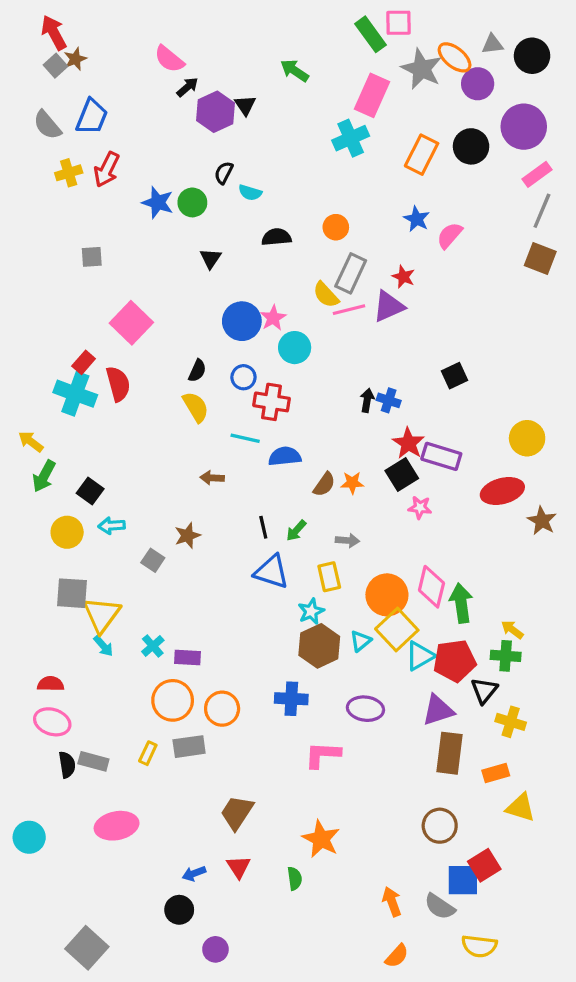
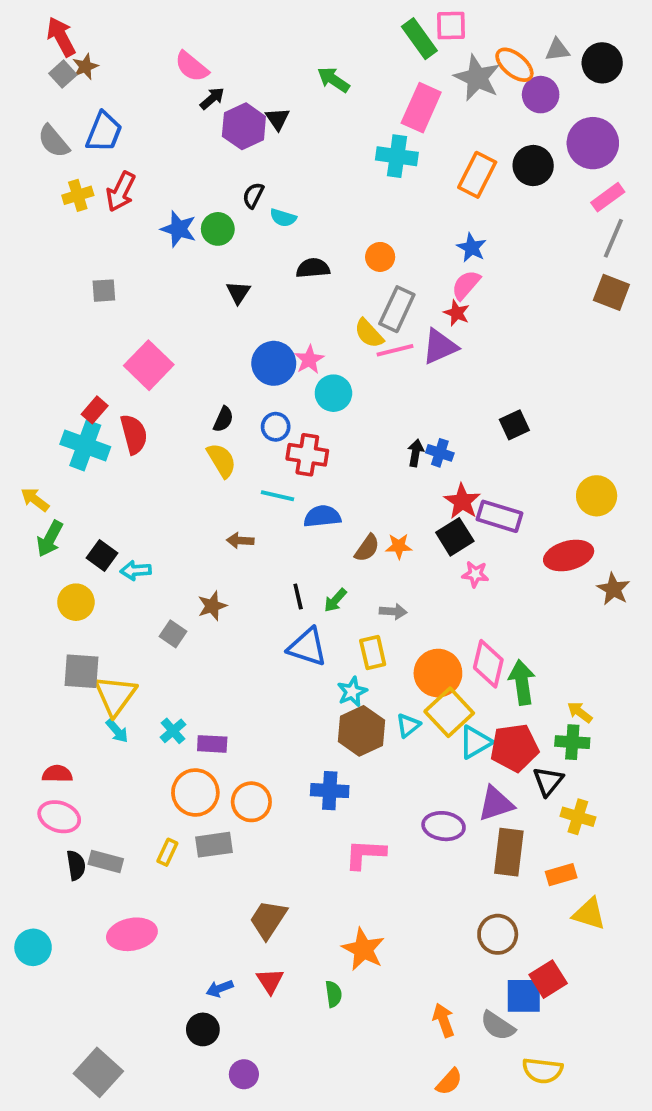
cyan cross: (351, 138) -> (397, 156), turned 32
pink semicircle: (450, 235) -> (466, 285), moved
cyan arrow: (112, 526) -> (136, 570), moved
purple ellipse: (365, 709) -> (444, 826), moved

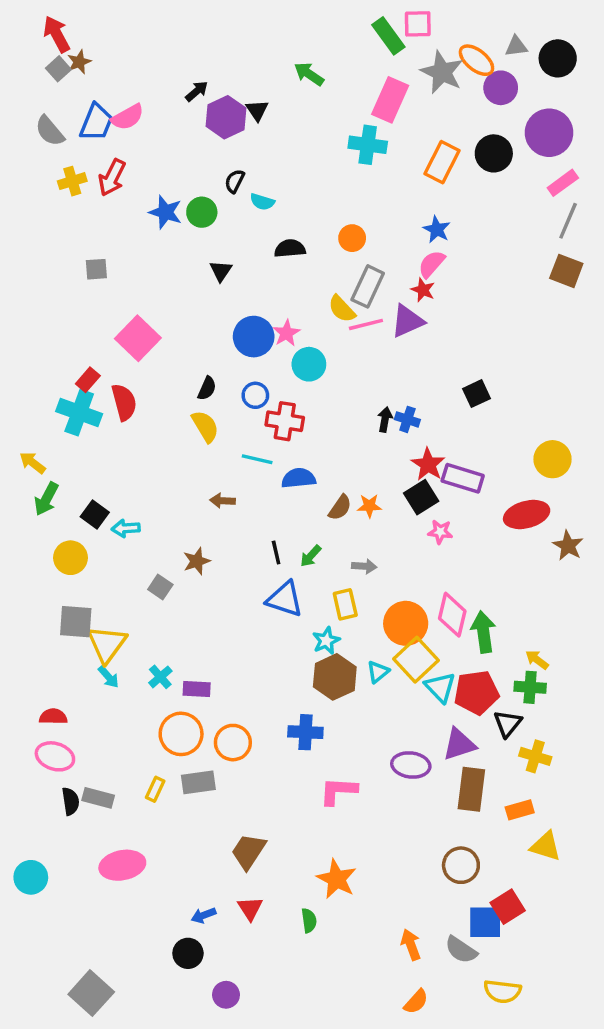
pink semicircle: (192, 67) -> (128, 117), moved, turned -68
cyan triangle: (475, 742) -> (440, 687), turned -44

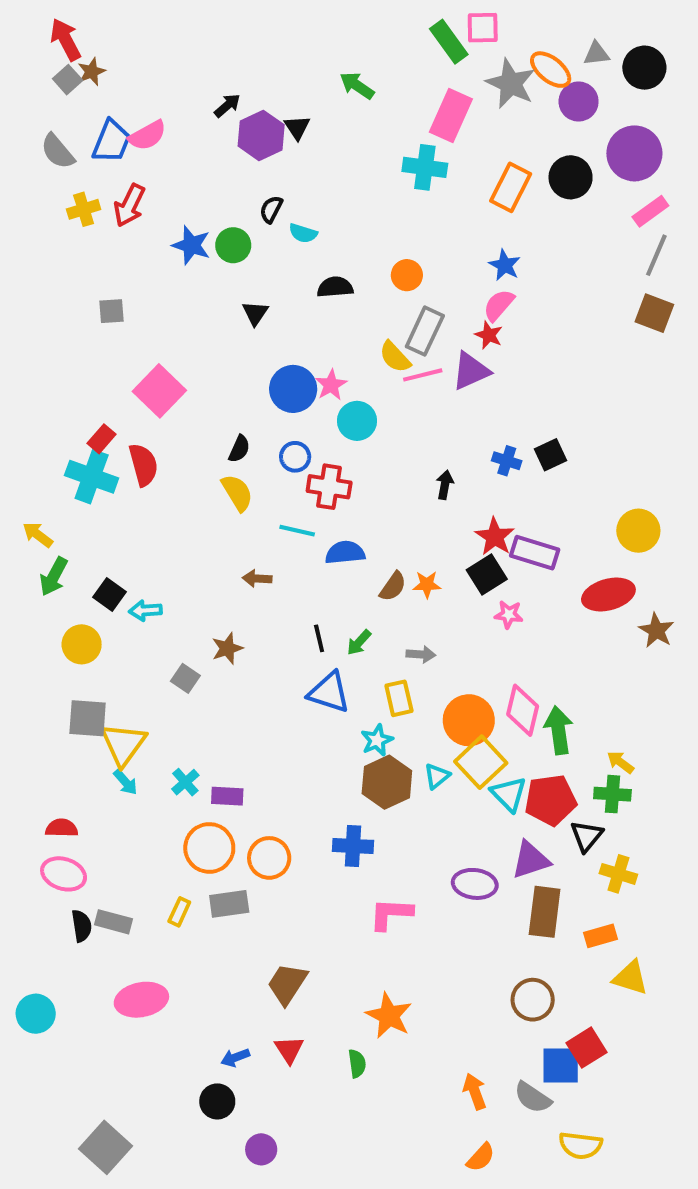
blue cross: (407, 419) -> (507, 461), moved

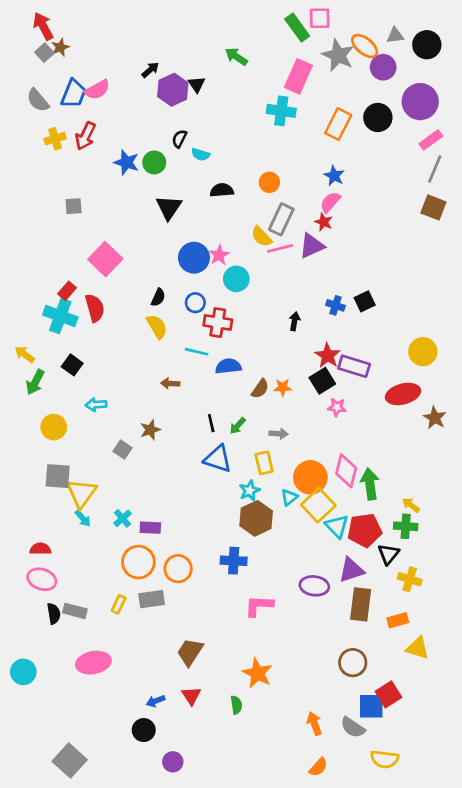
black triangle: (255, 313) -> (169, 207), size x1.5
black square: (109, 594) -> (72, 365), moved
cyan triangle: (437, 776) -> (289, 497), moved

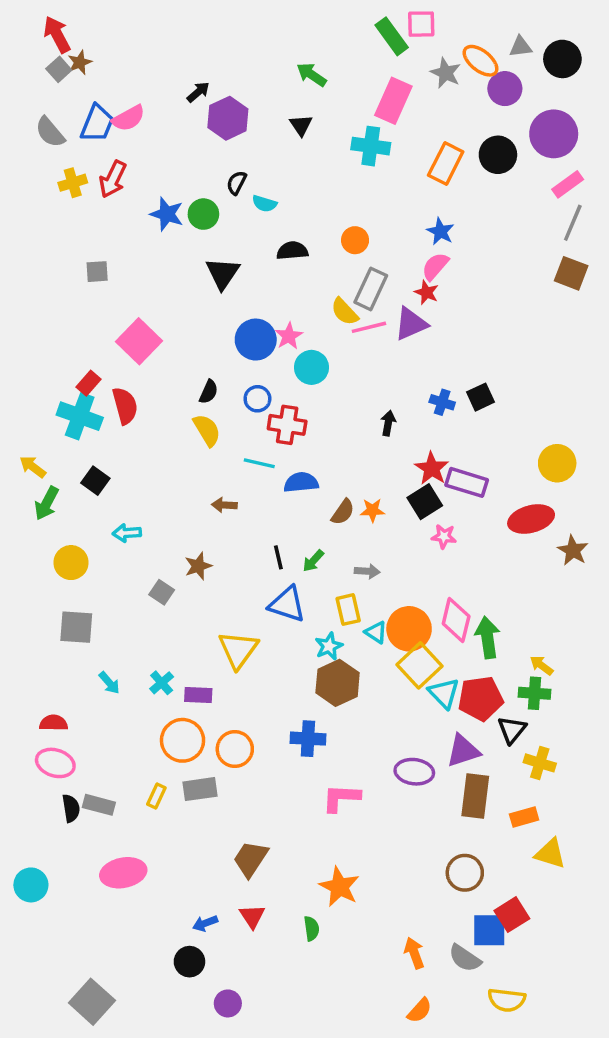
gray star: (338, 55) -> (446, 73), size x0.7
black triangle: (197, 84) -> (301, 125), moved
yellow triangle: (81, 493) -> (238, 650), moved
cyan triangle: (289, 497) -> (376, 632), moved, turned -48

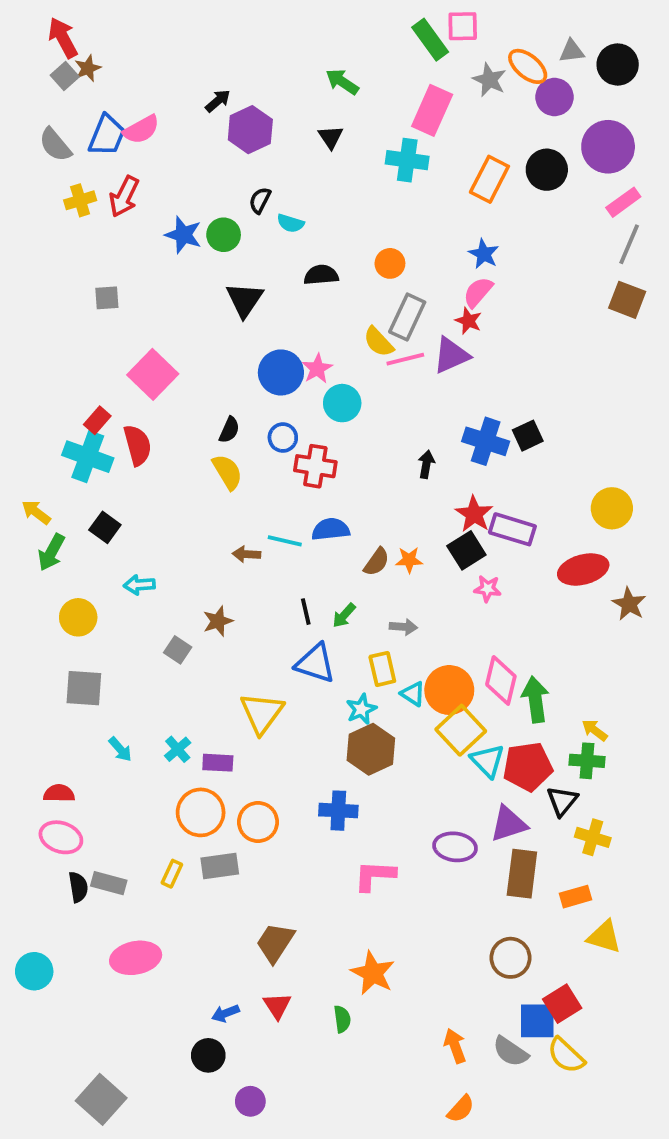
blue cross: (442, 402) -> (486, 441), size x1.6
cyan line: (259, 463) -> (285, 541), moved
yellow semicircle: (507, 1000) -> (566, 1055), moved, turned 36

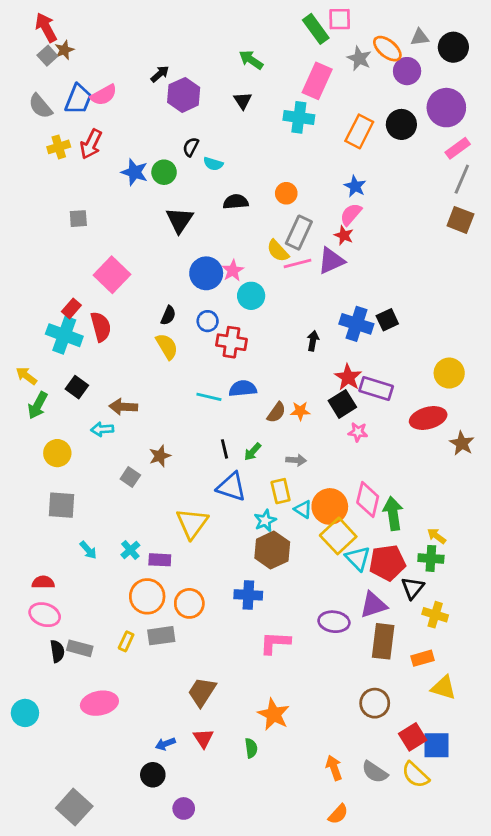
brown arrow: (247, 554) -> (123, 407), moved, size x1.4
blue square: (537, 1021) -> (437, 745), moved

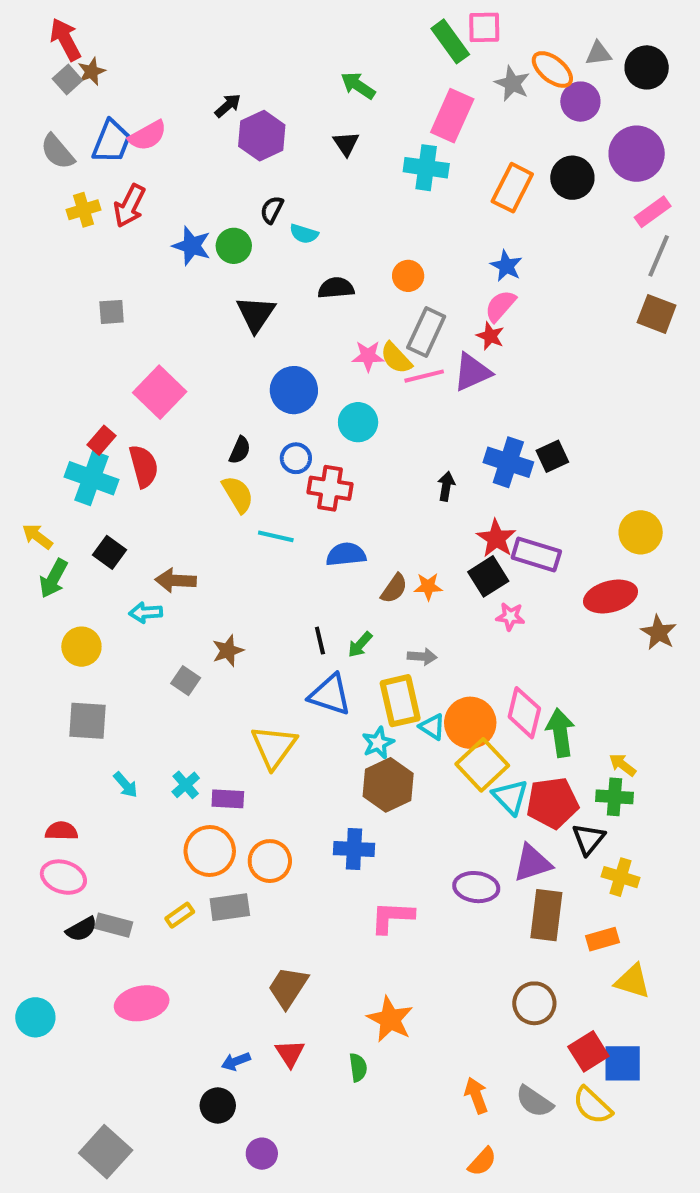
pink star: (233, 271) -> (368, 356), moved, turned 30
cyan line: (209, 397) -> (276, 536), moved
yellow rectangle: (281, 491) -> (400, 701), size x1.4
yellow rectangle: (126, 641) -> (180, 915), turned 30
black semicircle: (57, 651) -> (81, 929), turned 70

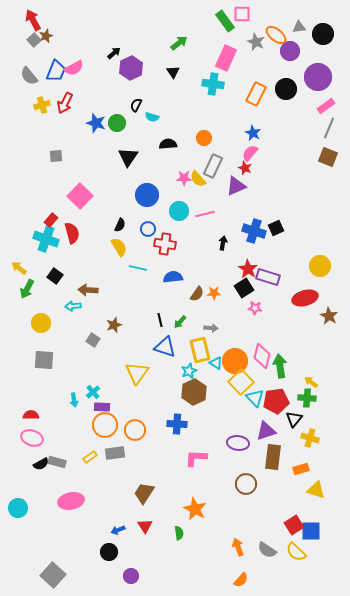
green arrow: (358, 86) -> (179, 43), turned 108
pink line: (424, 376) -> (205, 214), moved
cyan arrow: (126, 785) -> (74, 400), moved, turned 32
purple rectangle: (228, 799) -> (102, 407), moved
brown circle: (534, 1003) -> (246, 484), moved

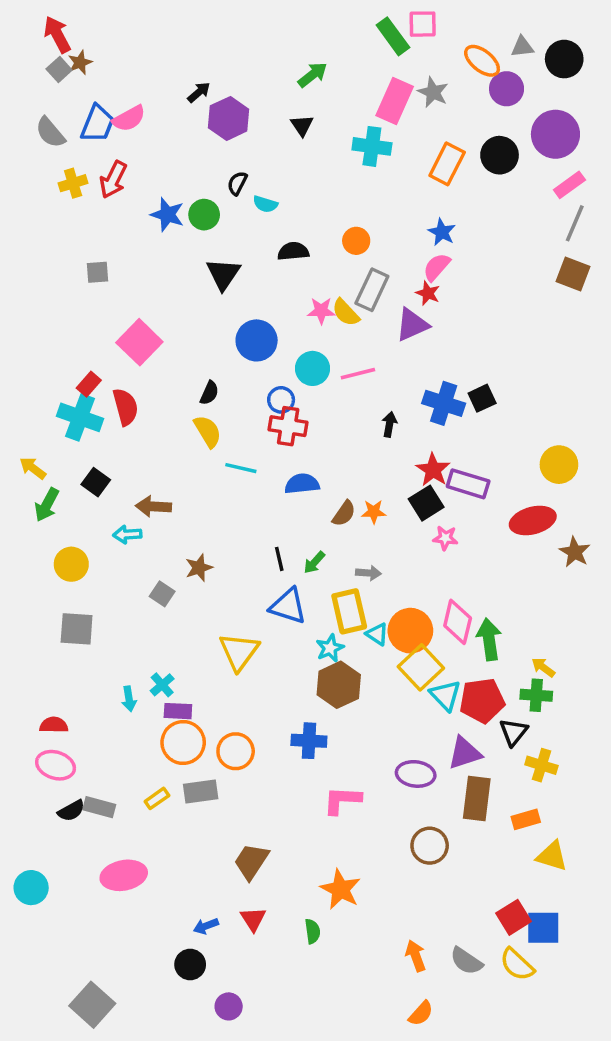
gray star: (256, 42) -> (433, 92), moved
blue circle: (148, 229) -> (281, 400), moved

